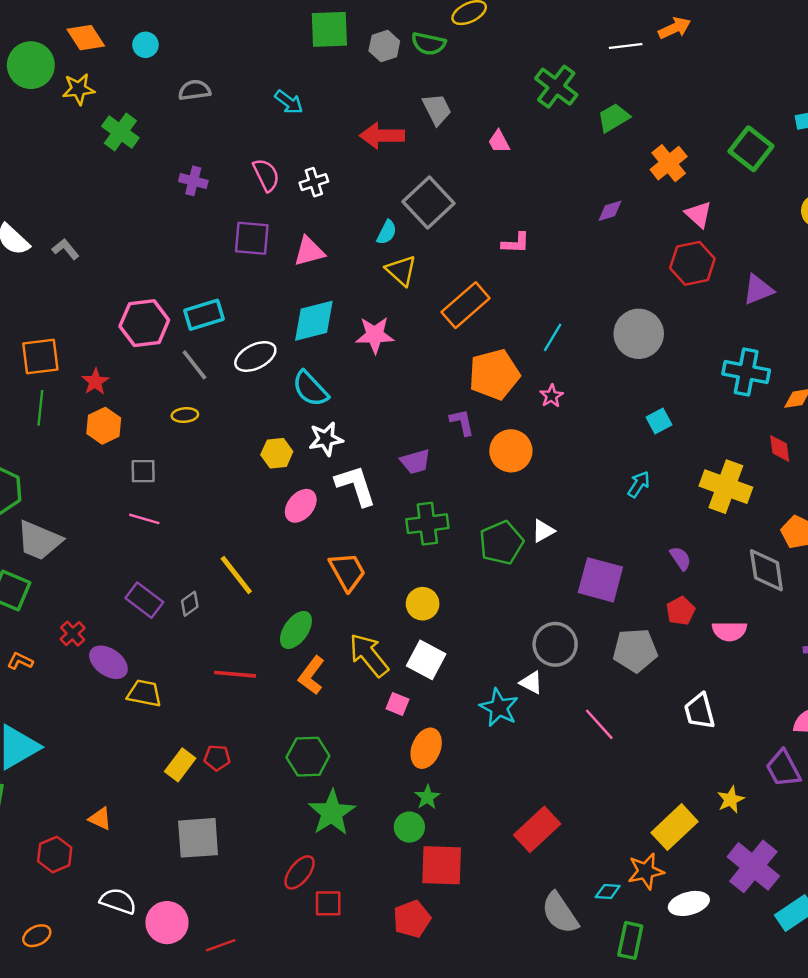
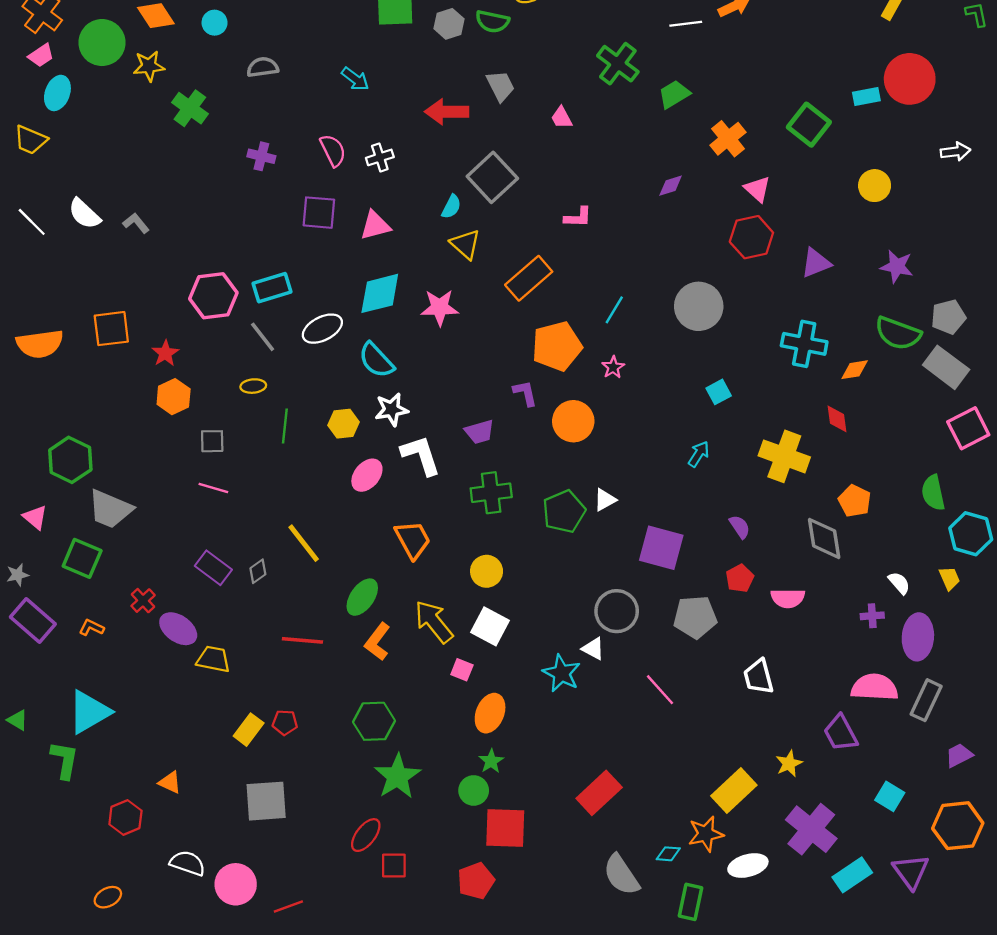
green line: (40, 408) -> (285, 426), moved

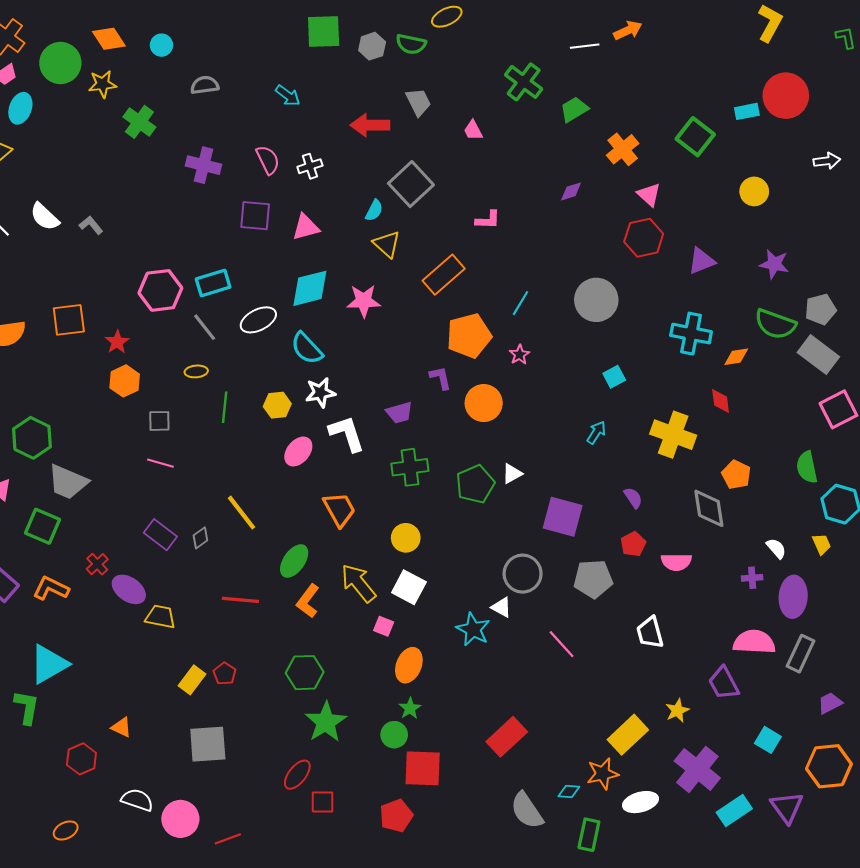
purple cross: (261, 156) -> (204, 165), size x1.4
orange L-shape: (91, 628) -> (51, 588), size x1.6
red pentagon: (285, 722) -> (225, 674), turned 30

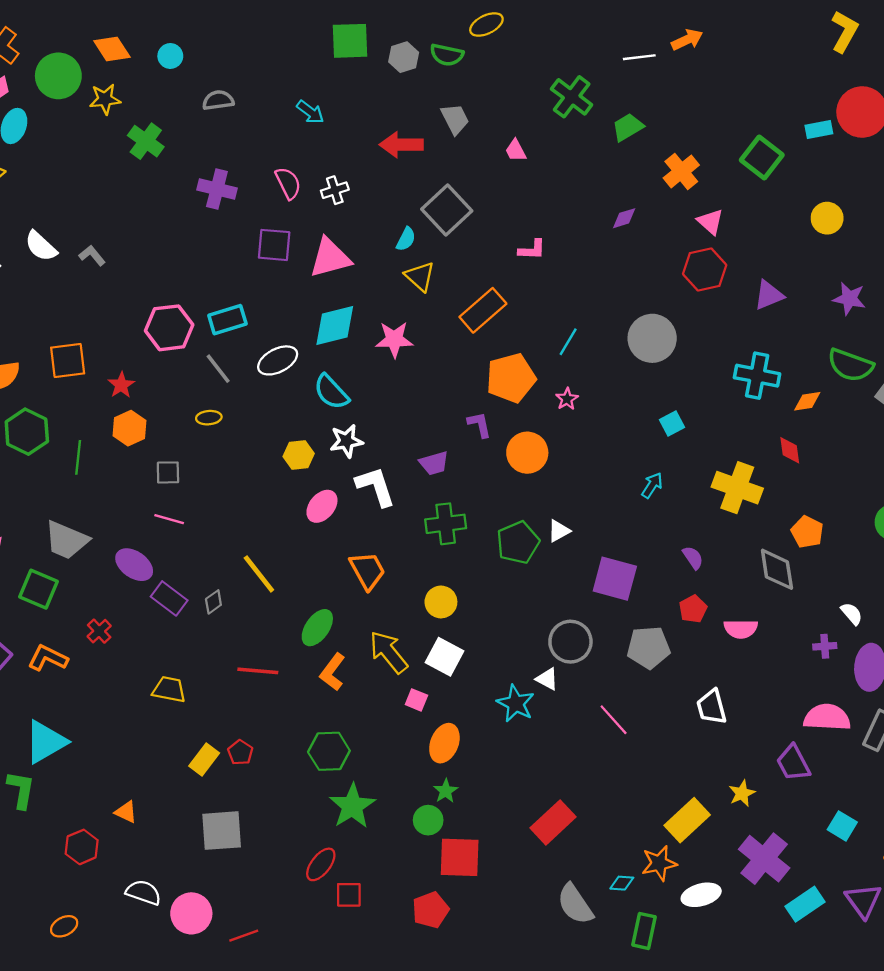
pink triangle: (306, 227) -> (330, 258), size x1.4
green line: (225, 407) -> (78, 457), moved
green hexagon: (32, 438) -> (27, 432), moved
purple ellipse: (129, 589) -> (134, 565), moved

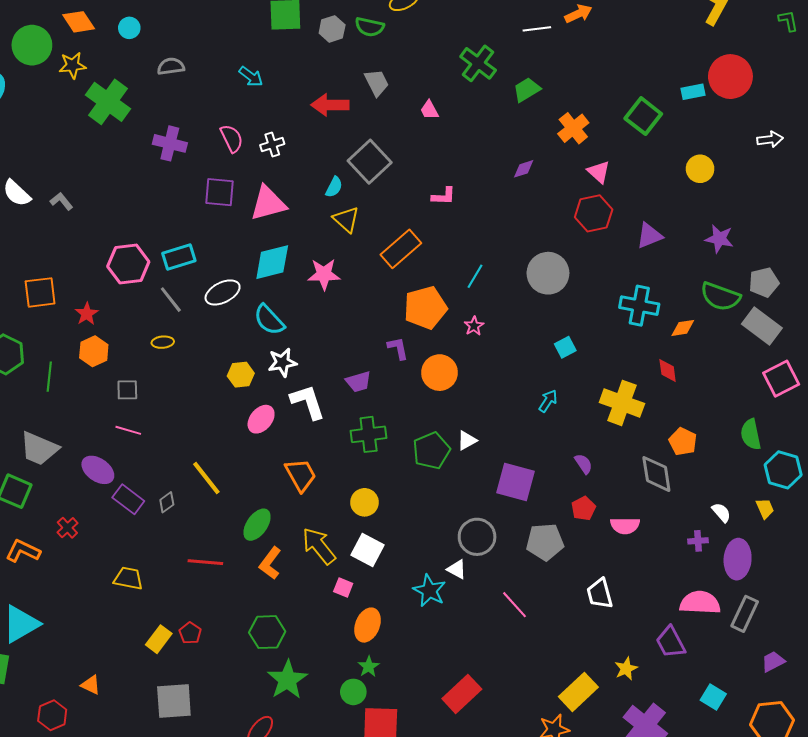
green cross: (146, 141) -> (108, 102), size x1.4

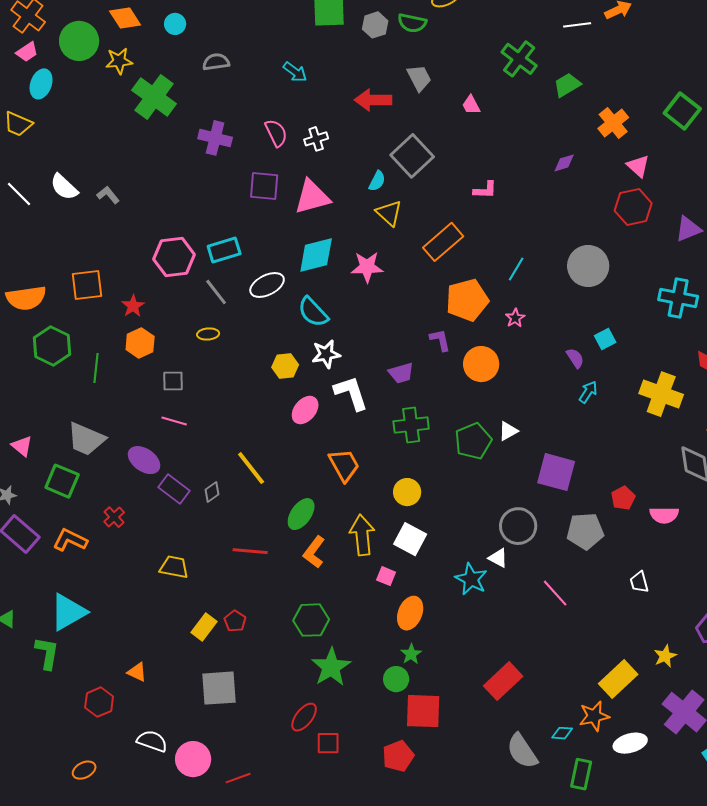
purple semicircle: (583, 464) -> (575, 358), moved
yellow arrow: (319, 546) -> (362, 535), turned 33
white trapezoid: (600, 594) -> (639, 582), size x0.7

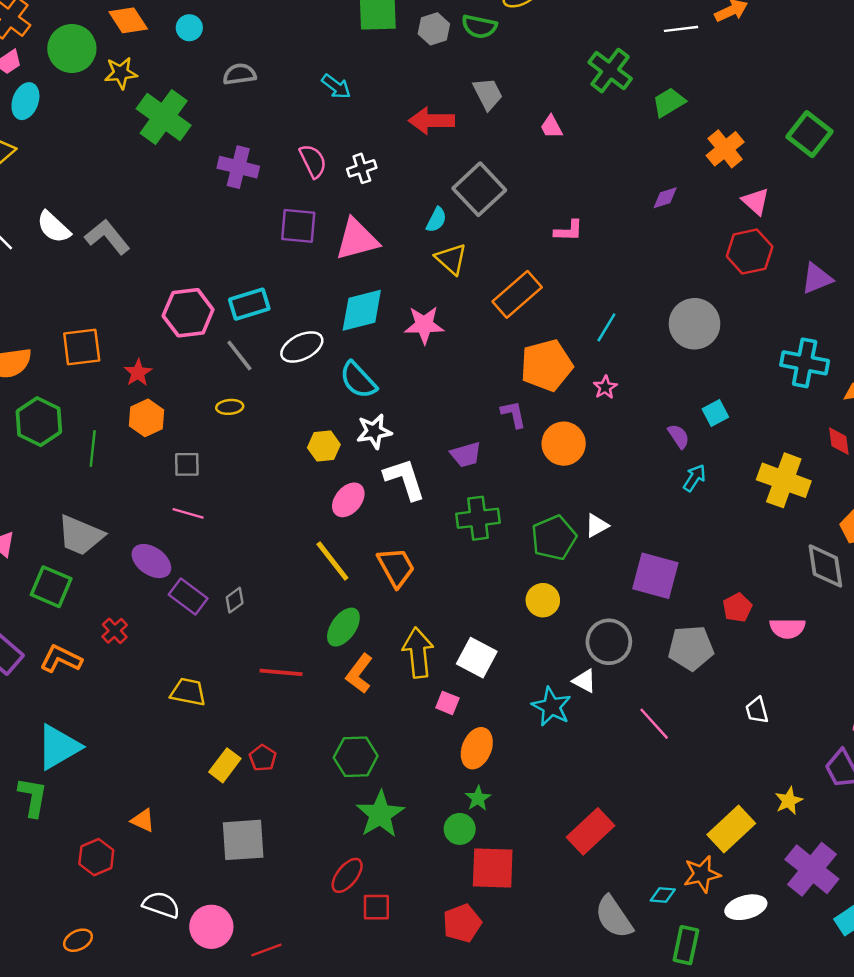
gray L-shape: (108, 195) -> (107, 237), size x1.6
yellow line: (251, 468) -> (332, 561), moved
yellow circle: (407, 492) -> (543, 600), moved

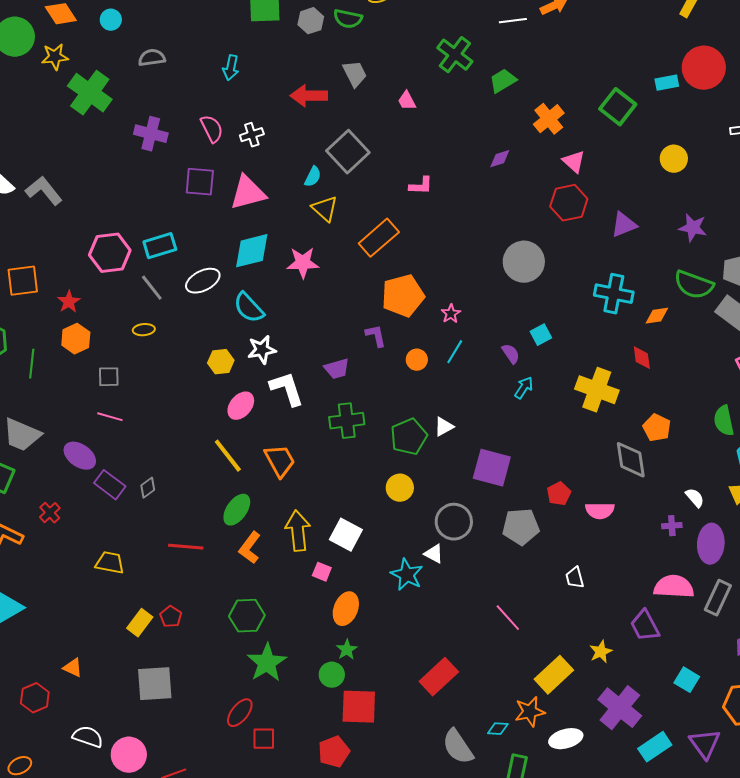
cyan arrow: (336, 86) -> (231, 68), turned 65
cyan line: (606, 327) -> (455, 352), moved
orange circle: (564, 444) -> (417, 360), size x0.6
pink line: (654, 724) -> (508, 618), moved

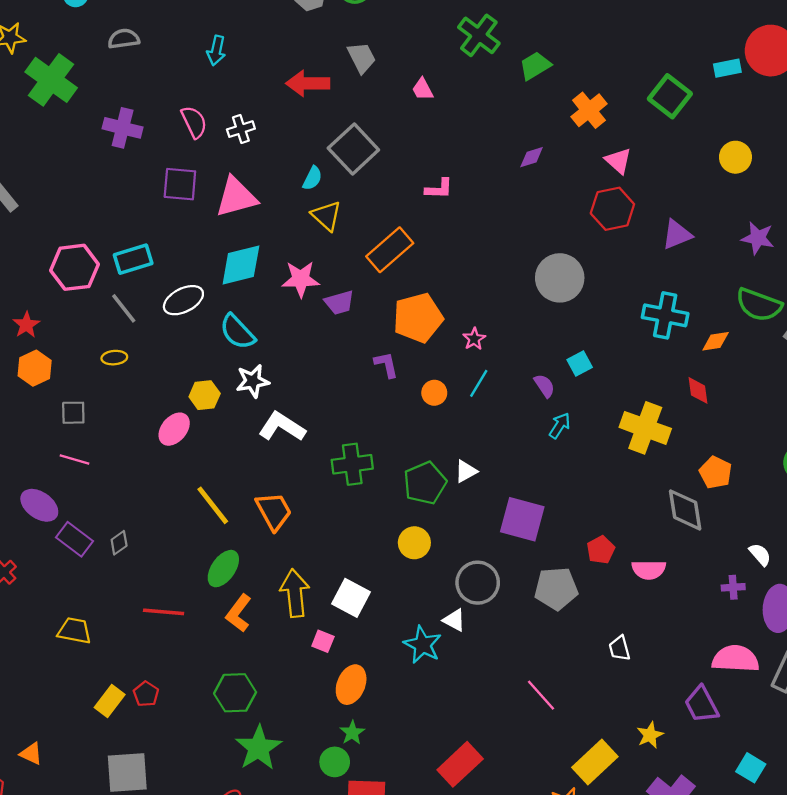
purple trapezoid: (337, 369) -> (339, 303), moved
white L-shape: (287, 389) -> (282, 427), turned -39
pink ellipse: (241, 406) -> (174, 429), moved

